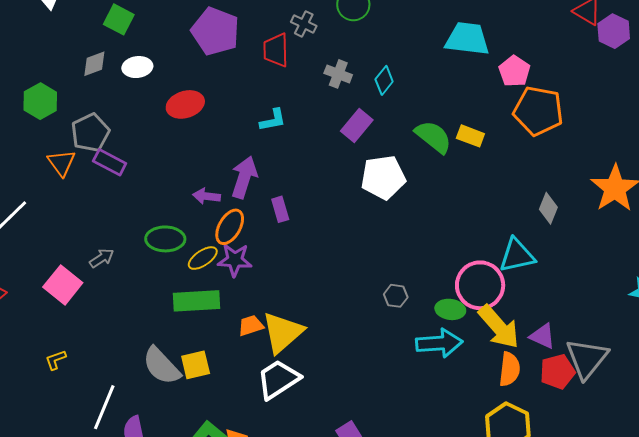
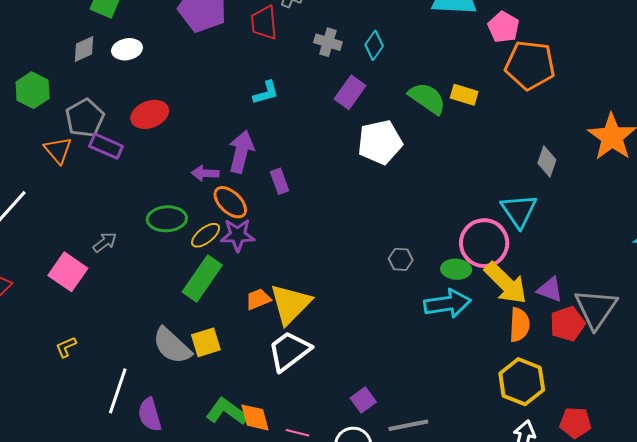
red ellipse: (185, 104) -> (150, 114), moved
orange ellipse: (230, 227) -> (230, 202), turned -72
cyan triangle: (517, 255) -> (519, 211), turned -48
green rectangle: (196, 301) -> (202, 278), turned -48

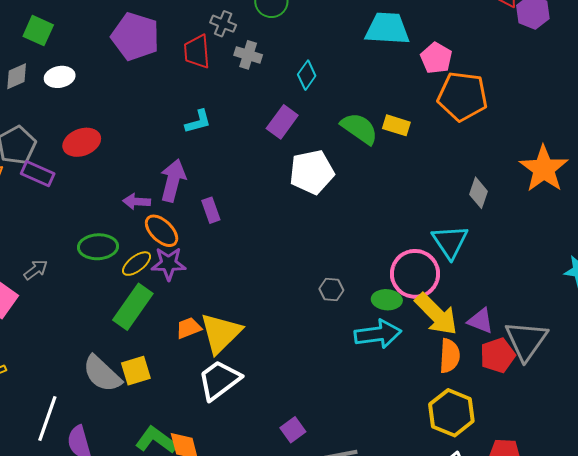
gray cross: (328, 42) -> (248, 55), moved

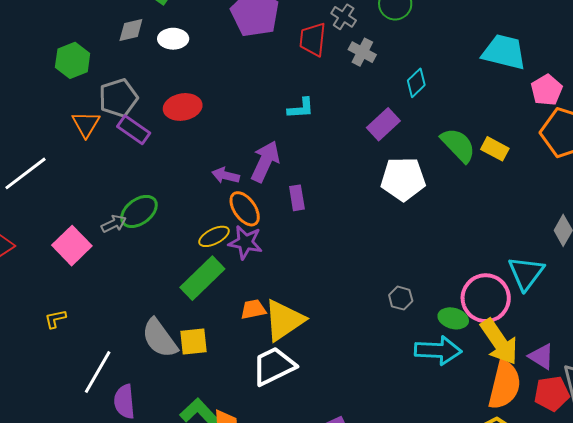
green ellipse: (98, 247) -> (139, 211), moved, turned -45
orange semicircle: (450, 356) -> (504, 385), size x1.4

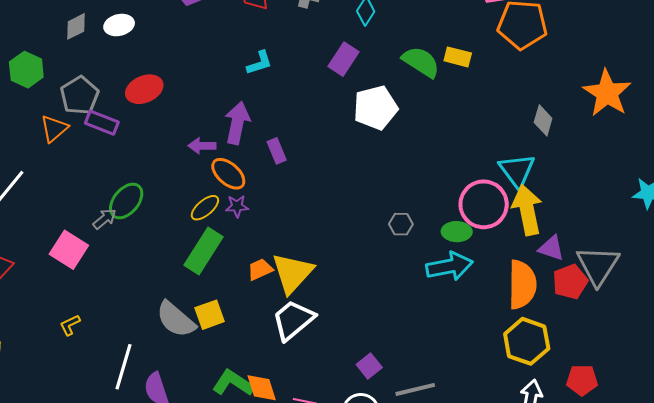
orange triangle: (86, 124) -> (54, 129), turned 32
purple star: (245, 242) -> (237, 206), size x0.7
yellow arrow: (499, 342) -> (527, 210), moved, turned -144

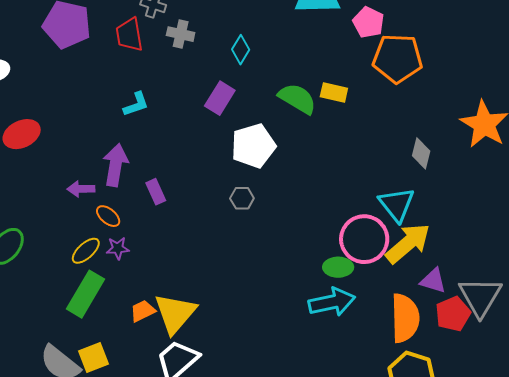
orange ellipse: (228, 174) -> (108, 216), size x0.7
yellow arrow: (527, 210) -> (408, 243), turned 63
gray hexagon: (401, 224) -> (242, 198), moved

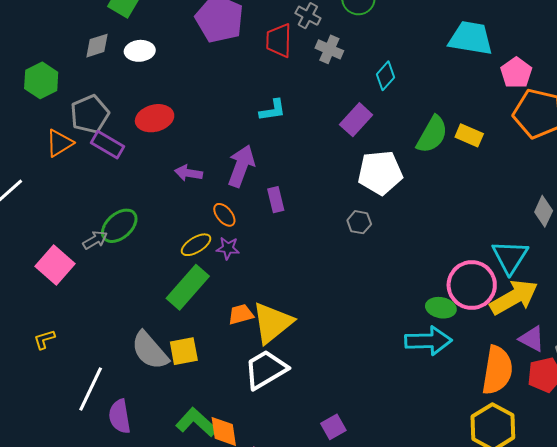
green semicircle: (297, 99) -> (432, 135), turned 78
purple arrow: (81, 189) -> (188, 173), moved

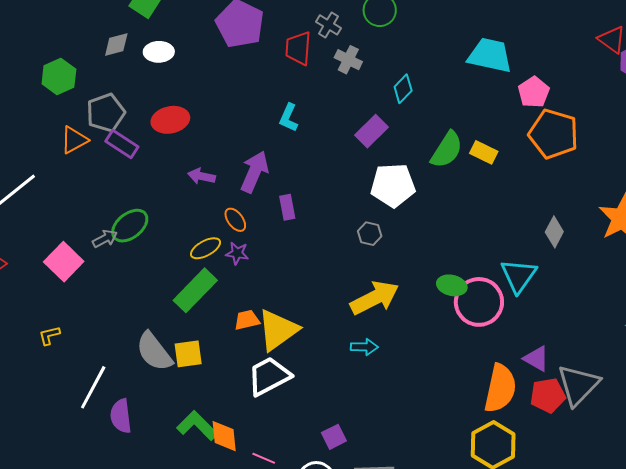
cyan L-shape: (273, 110) -> (289, 118), turned 120
yellow arrow: (514, 297) -> (375, 298), moved
green ellipse: (441, 308) -> (452, 285), moved
cyan arrow: (428, 341) -> (364, 347), moved, size x0.6

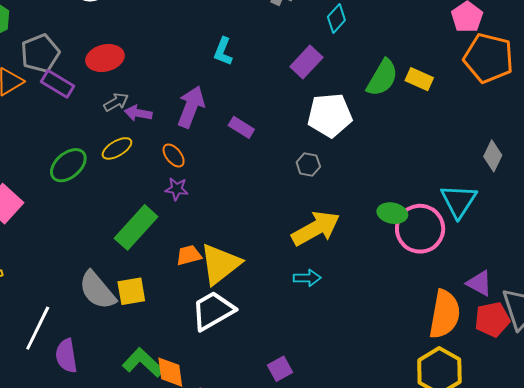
purple rectangle: (287, 207) -> (241, 127), moved, turned -45
gray arrow: (105, 239) -> (116, 102), moved
yellow ellipse: (206, 248) -> (117, 148), moved

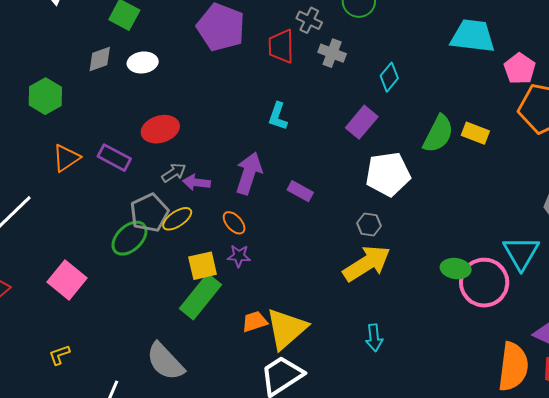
gray pentagon: (40, 53) -> (149, 213), moved
yellow arrow: (316, 228) -> (367, 263), moved
cyan arrow: (307, 278) -> (374, 338), turned 88
yellow square: (131, 291) -> (203, 266), moved

